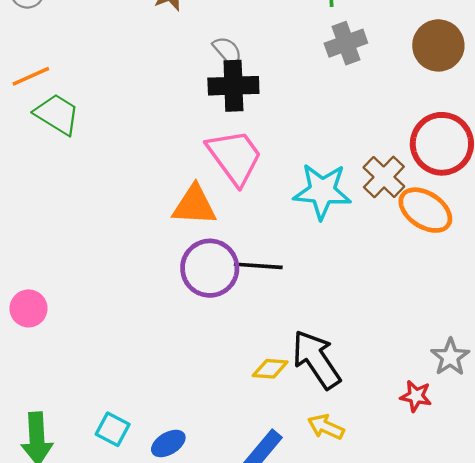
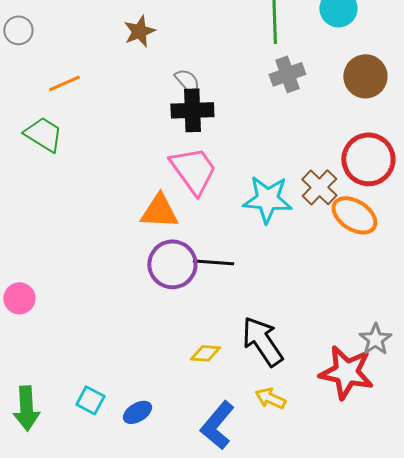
orange line: (31, 76) -> (64, 83), moved
yellow diamond: (270, 369) -> (205, 353), moved
red star: (416, 396) -> (346, 372), size x2.0

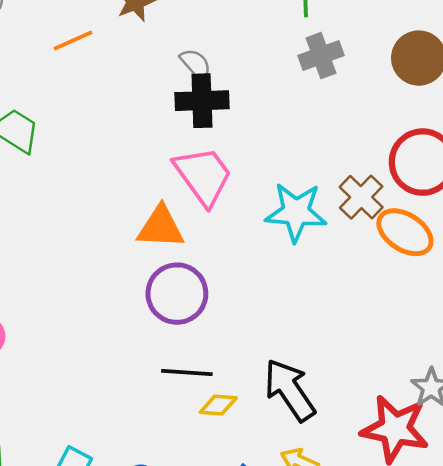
orange line: (64, 83) -> (73, 41), moved
black line: (213, 262) -> (187, 373), moved

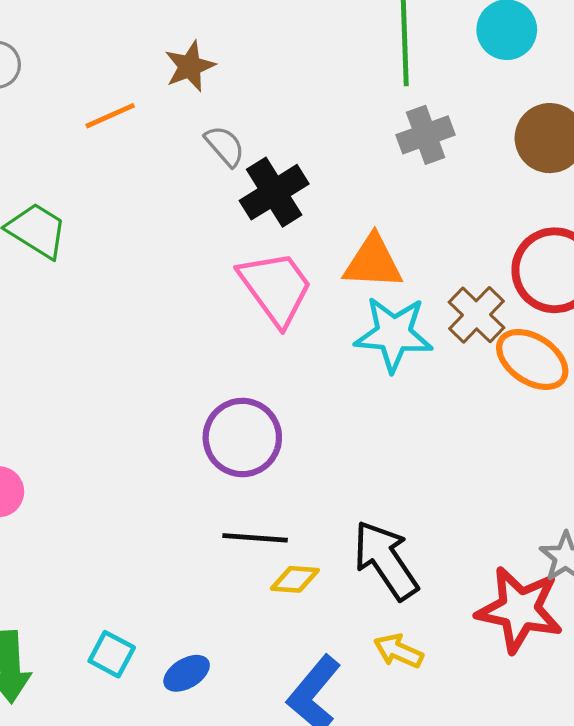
gray semicircle: (196, 64) -> (225, 146), moved
black cross: (202, 101) -> (274, 192), turned -30
orange triangle: (161, 227) -> (373, 262), moved

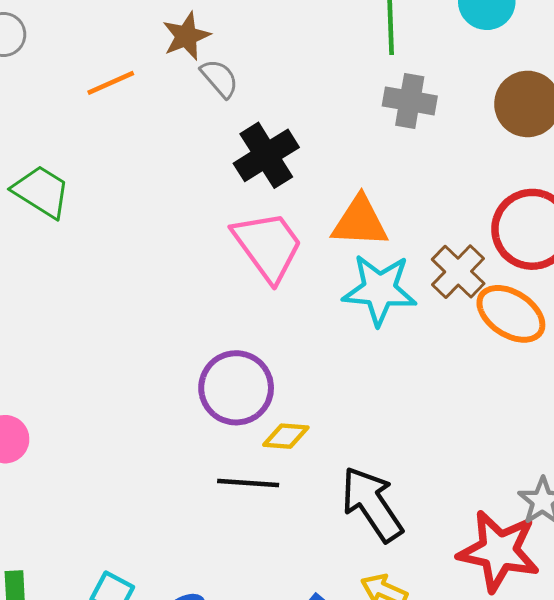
gray cross: (426, 135) -> (410, 101), turned 30
gray semicircle: (225, 146) -> (219, 78), moved
yellow diamond: (295, 579) -> (286, 436), moved

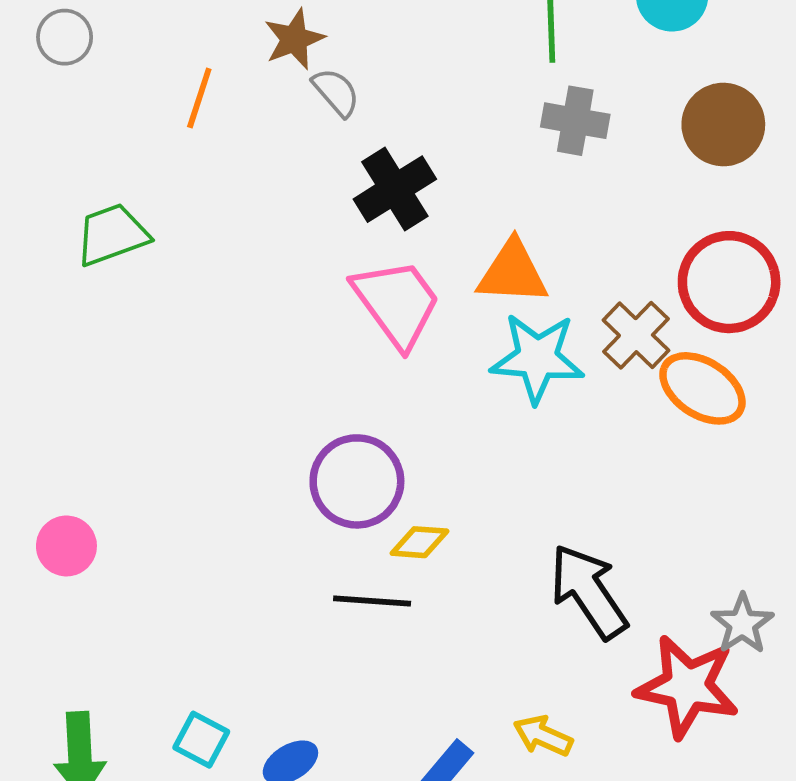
orange line: (111, 83) -> (199, 98), turned -48
green trapezoid: (41, 192) -> (112, 235), turned -52
black arrow: (372, 504) -> (589, 592), moved

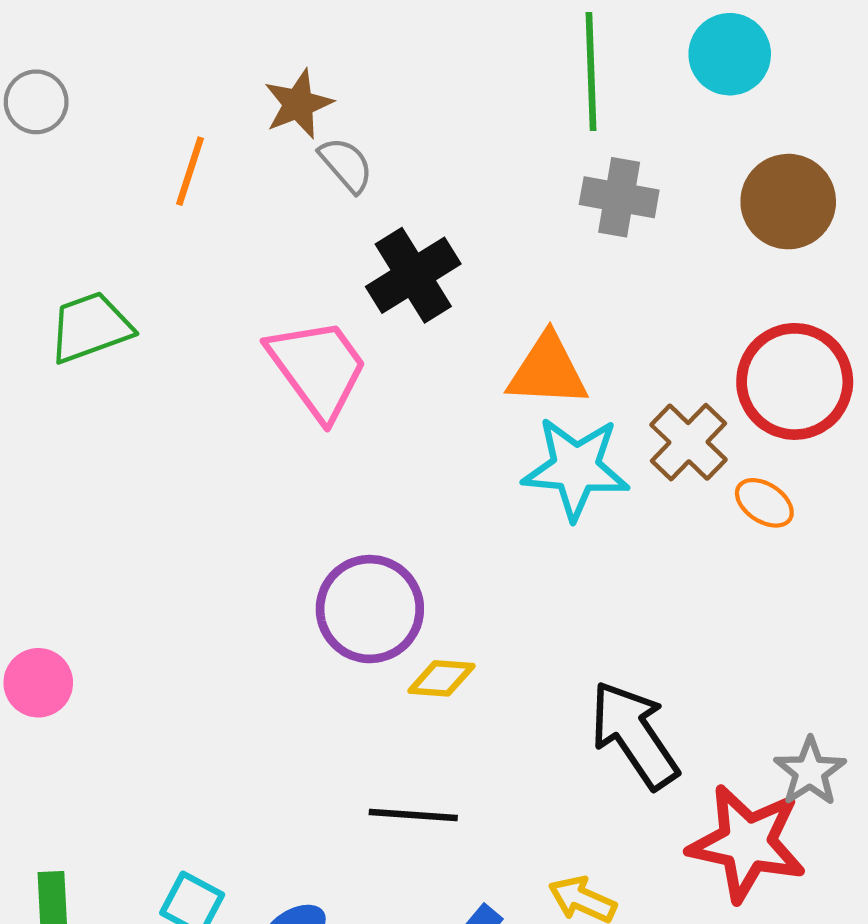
pink trapezoid: (397, 303) -> (318, 368), moved
orange ellipse: (702, 388) -> (764, 503), size x0.6
black line: (372, 601) -> (413, 815), moved

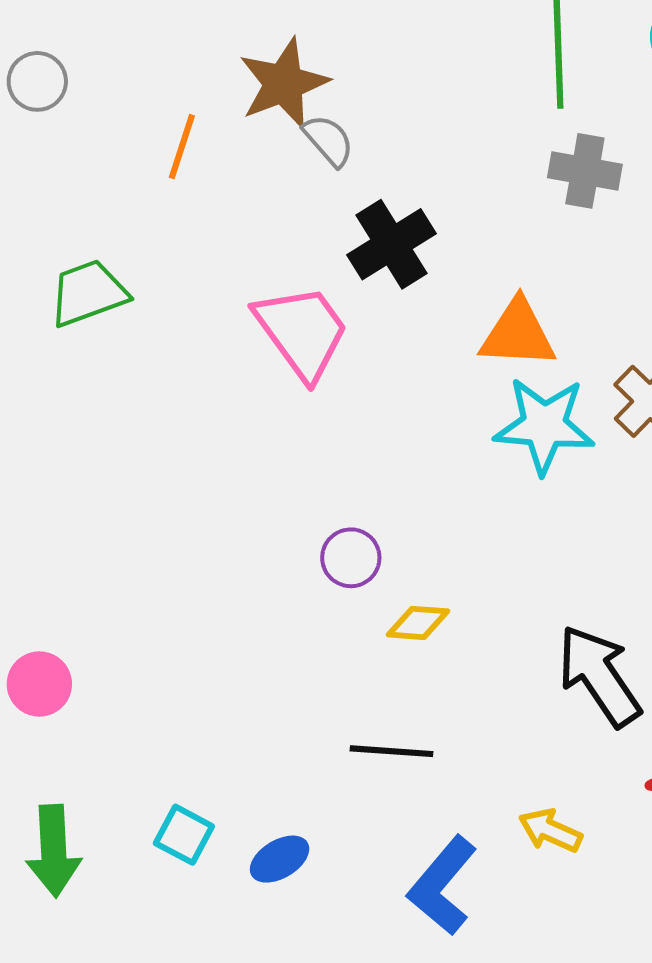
brown star: (298, 104) -> (284, 83), size x1.4
purple circle: (370, 609) -> (351, 558), size x0.6
pink circle: (38, 683) -> (39, 684), moved

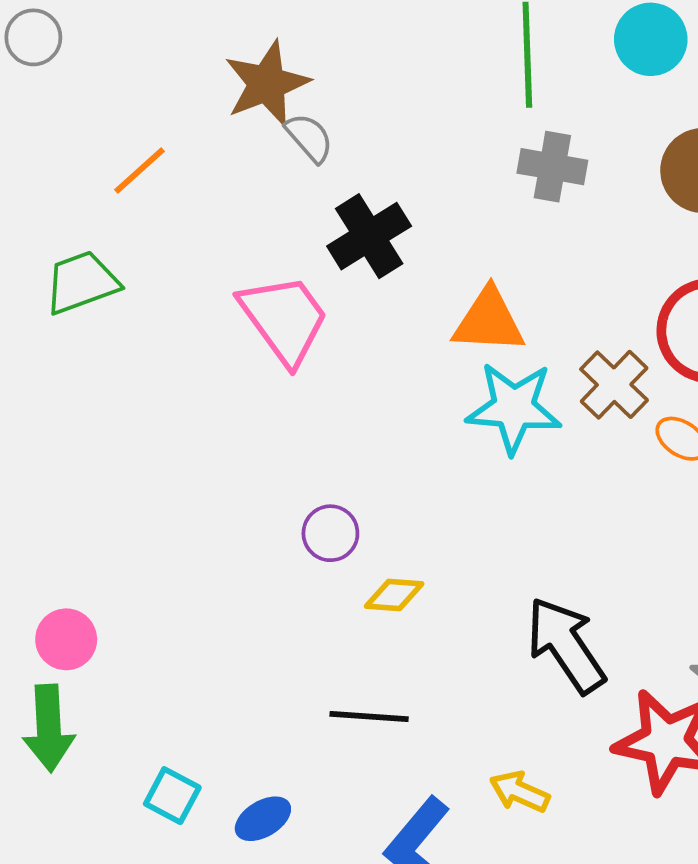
gray circle: (37, 81) -> (33, 37), moved
orange line: (182, 147) -> (139, 171), moved, turned 30
pink circle: (39, 684) -> (66, 639), moved
green arrow: (54, 851) -> (49, 728), moved

